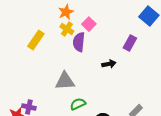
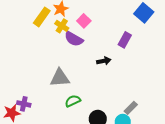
yellow rectangle: (36, 40) -> (42, 17), moved
purple semicircle: (79, 42) -> (74, 39), turned -66

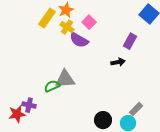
black arrow: (104, 61) -> (118, 62), moved
green semicircle: (73, 101) -> (52, 86), moved

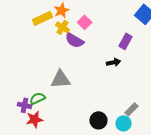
yellow rectangle: (47, 18) -> (42, 18), turned 30
green semicircle: (52, 86) -> (38, 98), moved
red star: (17, 114) -> (34, 119), moved

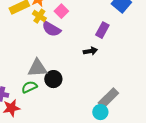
green semicircle: (38, 98) -> (29, 87), moved
gray rectangle: (132, 109) -> (108, 98), size x1.5
black circle: (98, 120) -> (53, 79), moved

